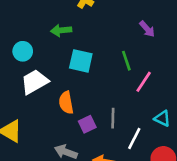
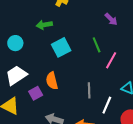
cyan square: (81, 61) -> (61, 47), turned -36
white trapezoid: (35, 82) -> (16, 75), moved
purple square: (87, 124) -> (36, 93), moved

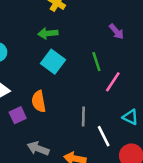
green arrow: (44, 25) -> (48, 33), moved
cyan square: (61, 47) -> (53, 62), turned -30
white line: (107, 105) -> (104, 136), turned -54

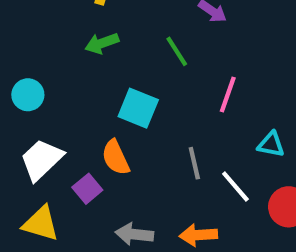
cyan square: (53, 62) -> (138, 108), moved
green line: (96, 62) -> (177, 51), moved

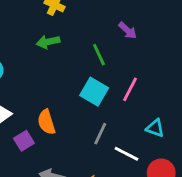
cyan square: (138, 108) -> (94, 92), moved
gray line: (194, 163) -> (100, 134), turned 30
white line: (235, 187) -> (126, 154), turned -30

